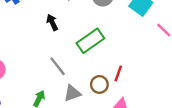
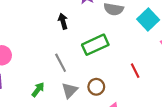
red line: (118, 74) -> (135, 71), moved, turned -56
gray triangle: (72, 93) -> (70, 90), turned -36

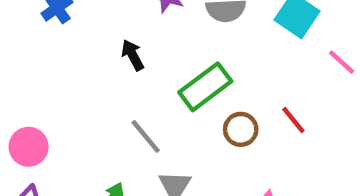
brown circle: (96, 87) -> (241, 129), moved

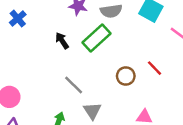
green rectangle: (205, 87) -> (96, 38), moved

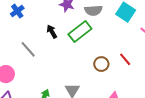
gray line: (74, 85) -> (28, 49), moved

